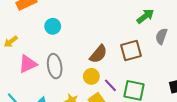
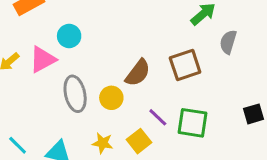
pink triangle: (28, 64) -> (43, 60), moved
yellow circle: (91, 76) -> (111, 98), moved

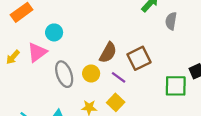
brown square: (185, 65) -> (139, 58), moved
purple line: (158, 117) -> (119, 77), moved
green square: (193, 123) -> (176, 86), moved

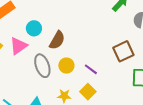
brown semicircle: (108, 53) -> (57, 40), moved
brown square: (139, 58) -> (123, 51), moved

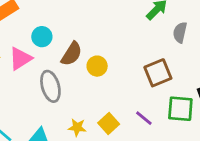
yellow circle: (66, 66) -> (97, 66), moved
purple line: (91, 69) -> (144, 118), moved

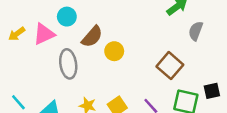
brown square: (158, 73) -> (170, 66), turned -35

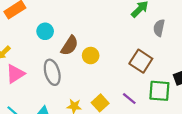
pink triangle: (44, 34) -> (15, 74), moved

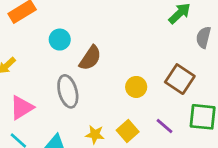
yellow circle: (91, 56) -> (136, 87), moved
pink triangle: (15, 74) -> (22, 108), moved

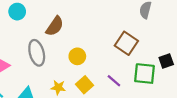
cyan circle: (60, 40) -> (17, 12), moved
yellow circle: (136, 87) -> (77, 56), moved

